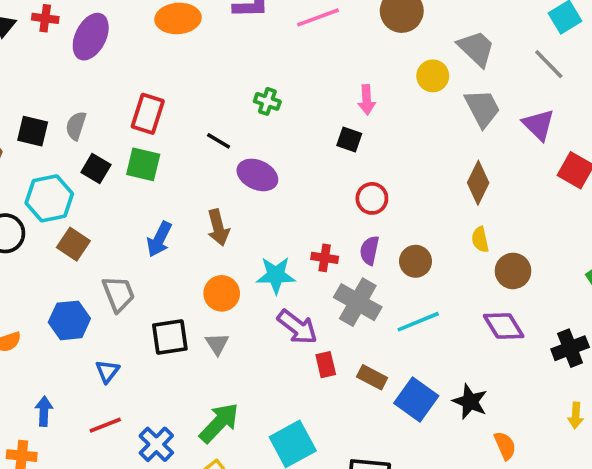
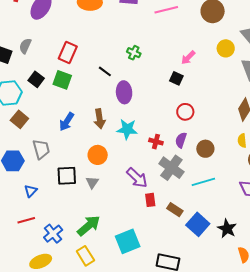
pink arrow: (367, 100) -> (188, 58), turned 42
gray semicircle: (76, 126) -> (25, 46), moved
purple ellipse: (257, 175) -> (124, 92), turned 55
cyan star: (276, 275) -> (127, 129), moved

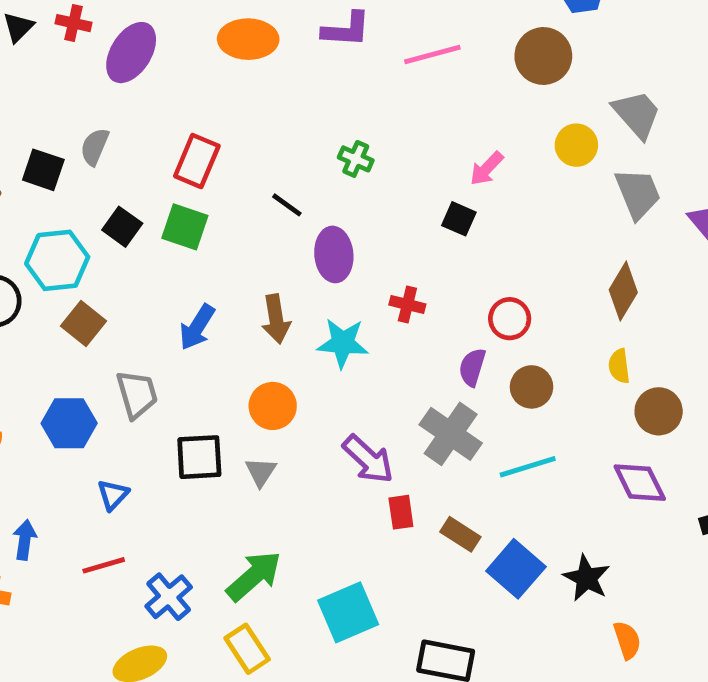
red circle: (185, 112) -> (510, 319), moved
red cross: (156, 142) -> (407, 305), moved

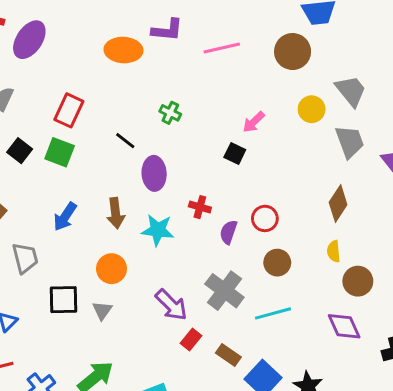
orange ellipse: (248, 39) -> (123, 50), moved
purple semicircle: (472, 367) -> (228, 232), moved
red rectangle: (401, 512) -> (191, 340), turned 45

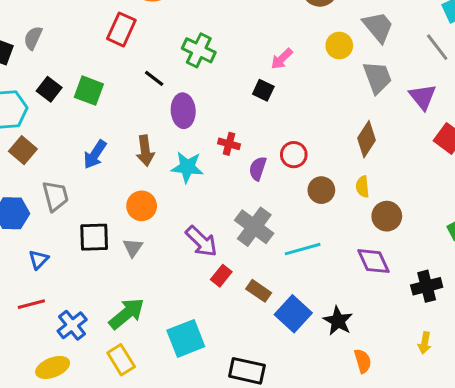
red rectangle: (69, 110) -> (121, 29), moved
green cross: (170, 113) -> (199, 50), size x1.5
brown circle: (277, 263) -> (321, 190), moved

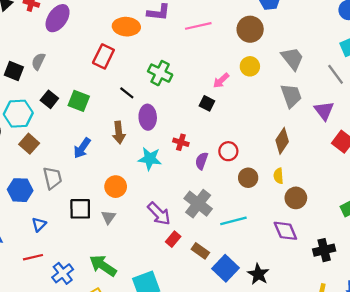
yellow circle: (339, 46) -> (250, 66), moved
brown arrow: (145, 151) -> (119, 133), moved
green arrow: (127, 314) -> (103, 266), turned -108

